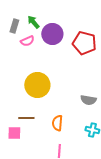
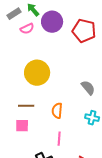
gray rectangle: (14, 26) -> (14, 14), turned 40
gray semicircle: (88, 100) -> (88, 88), turned -140
pink square: (14, 133) -> (22, 126), moved

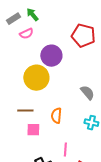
purple circle: (52, 22) -> (51, 56), moved
pink square: (22, 126) -> (33, 130), moved
pink line: (59, 139) -> (65, 150), moved

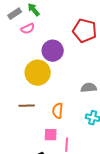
gray semicircle: (87, 93) -> (89, 88), turned -56
pink square: (33, 130) -> (51, 135), moved

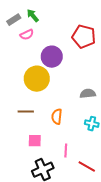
pink square: (51, 135) -> (35, 141), moved

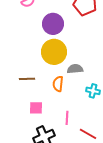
yellow circle: (37, 79) -> (54, 52), moved
gray semicircle: (88, 94) -> (75, 69), moved

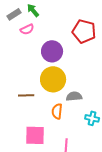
brown line: (27, 79) -> (26, 95), moved
pink square: (36, 108) -> (35, 135), size x1.5

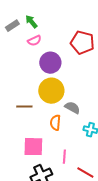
pink semicircle: (27, 29) -> (34, 41), moved
gray semicircle: (74, 96) -> (72, 108), turned 35

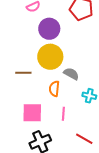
pink line: (64, 157) -> (63, 114), moved

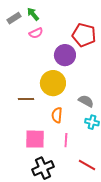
purple circle: (49, 29) -> (65, 55), moved
gray semicircle: (71, 74) -> (86, 101), moved

